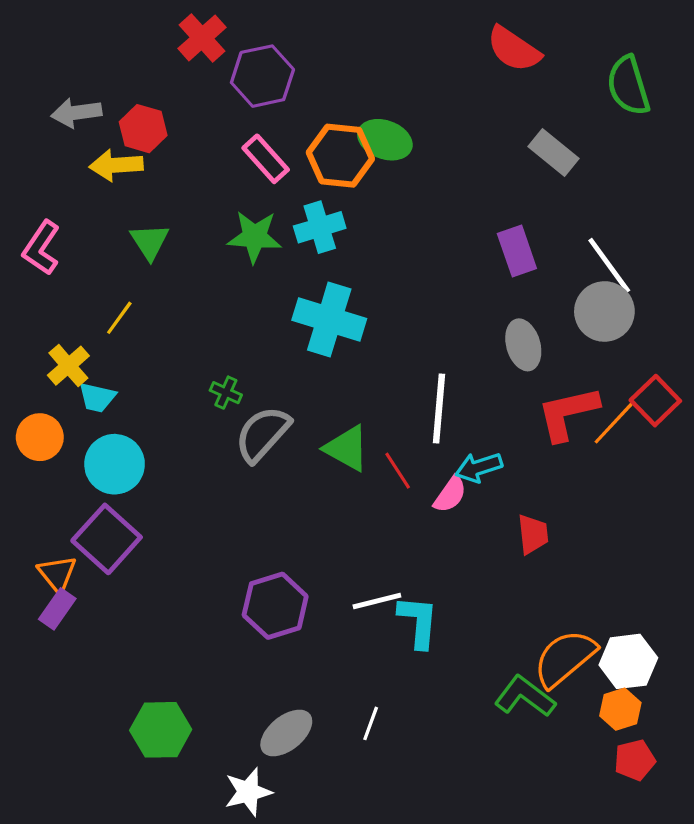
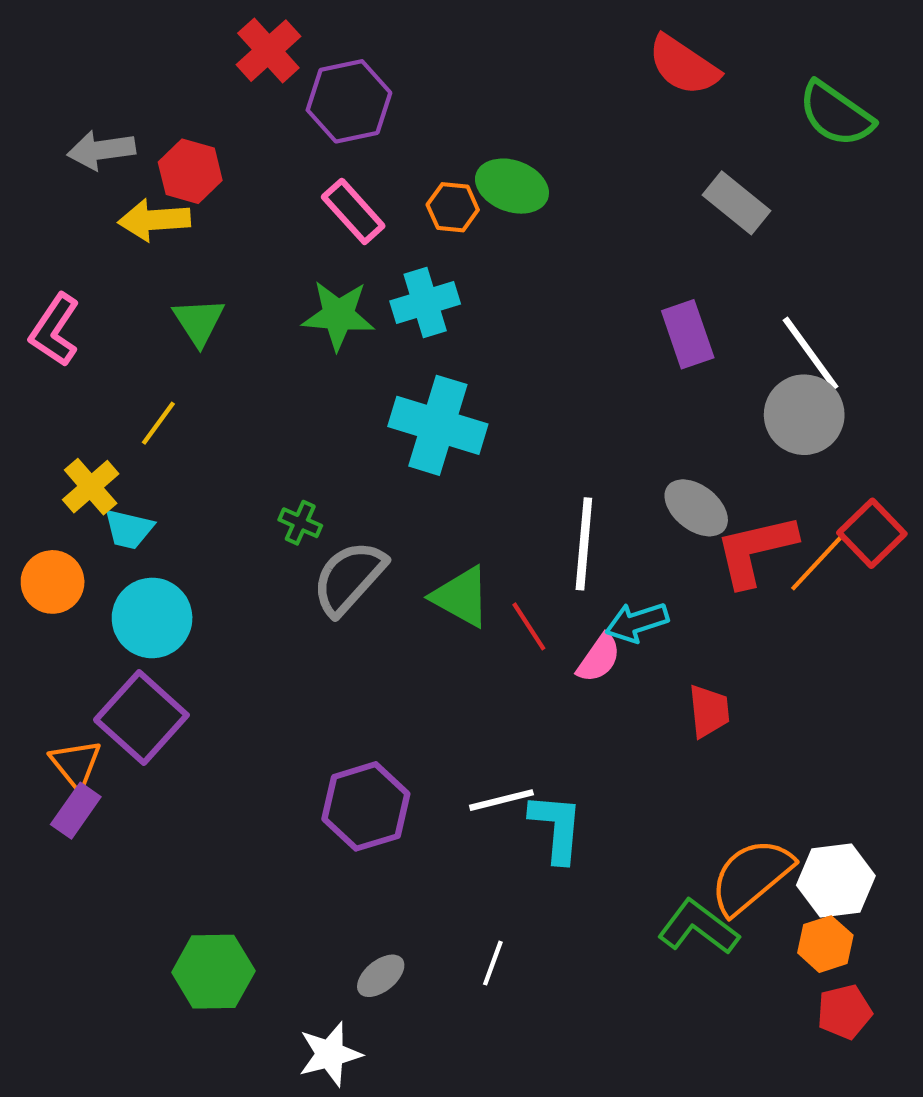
green semicircle: (628, 86) -> (836, 114), turned -38
orange hexagon: (340, 156) -> (453, 207), size x0.6
gray ellipse: (523, 345) -> (696, 508), moved, turned -36
gray ellipse: (286, 733) -> (381, 976), size x0.7

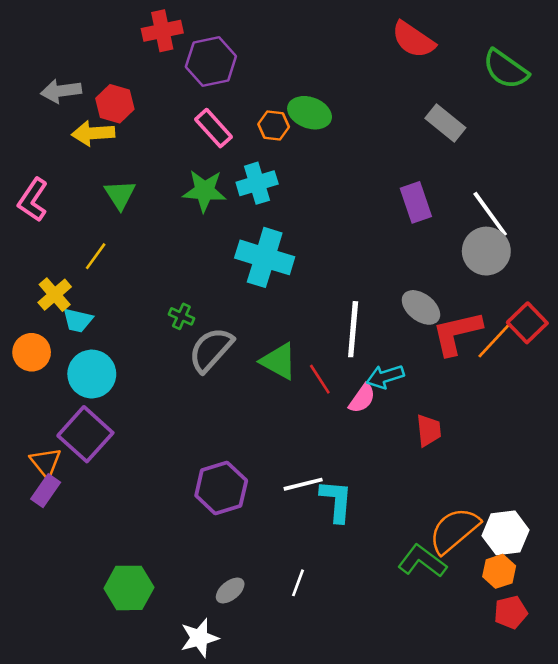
red cross: (268, 51) -> (162, 31), turned 30

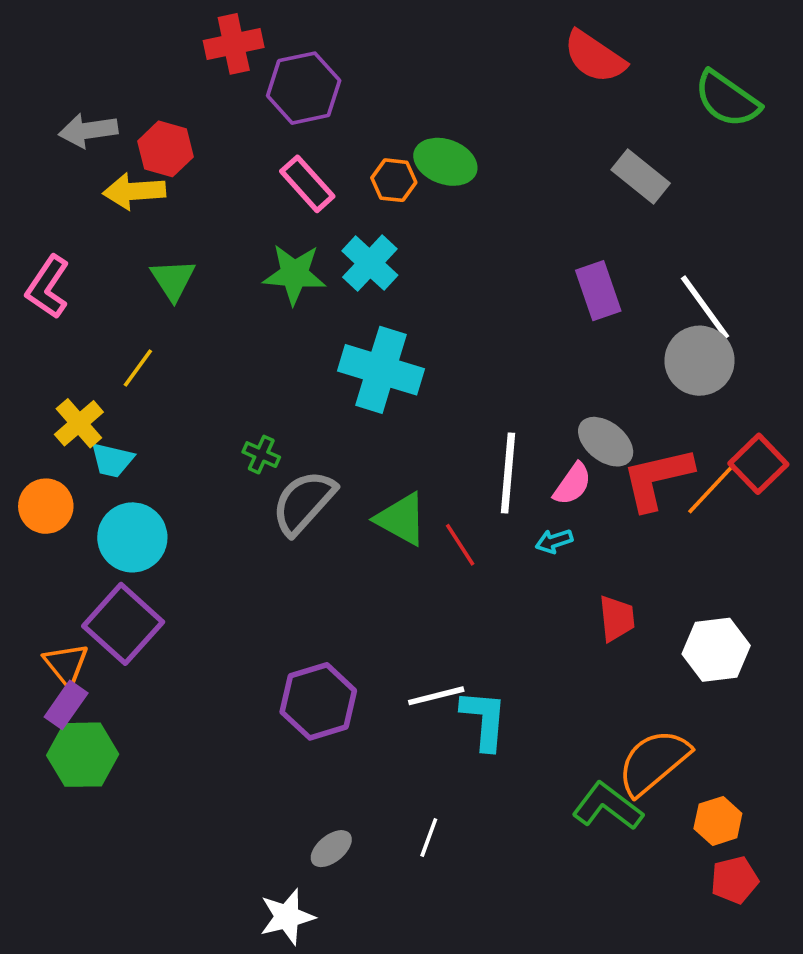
cyan cross: (257, 183) -> (370, 263), turned -30
cyan arrow: (385, 377) -> (554, 541), size x0.7
pink semicircle: (362, 398) -> (572, 484), moved
white hexagon: (506, 533) -> (716, 650), moved
green hexagon: (129, 588) -> (83, 755), moved

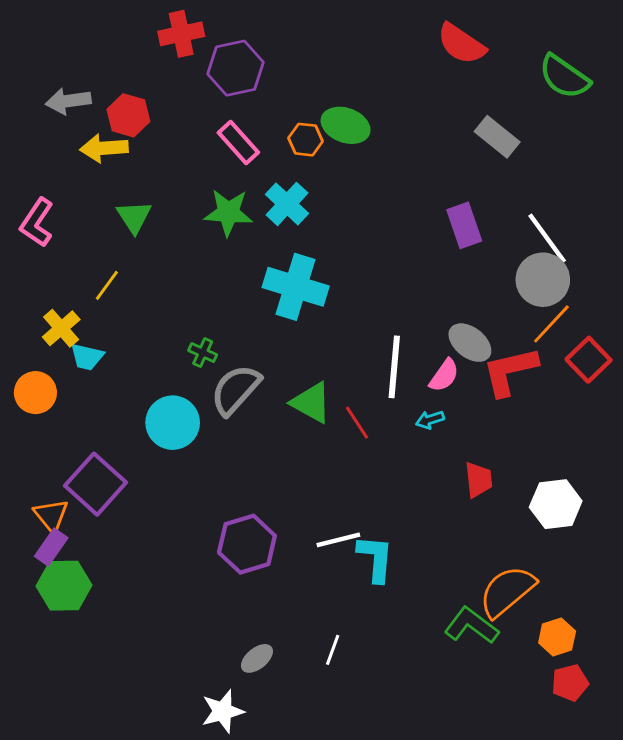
orange line: (711, 490) -> (551, 324), moved
cyan circle: (132, 537) -> (173, 423), moved

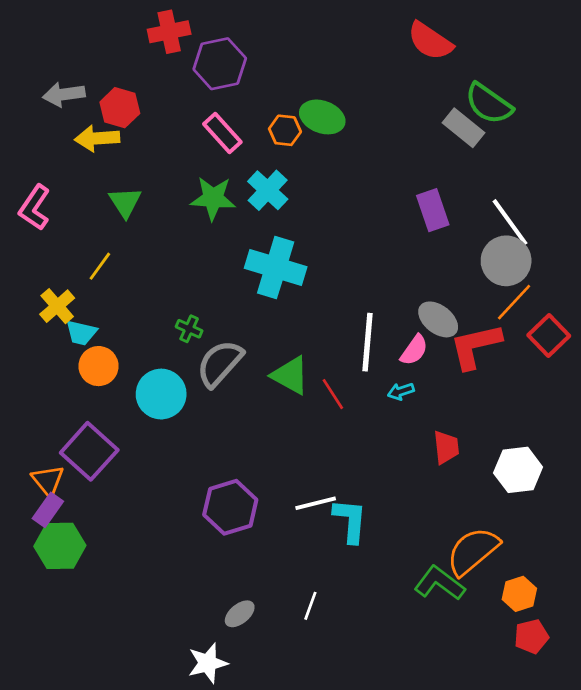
green semicircle: (564, 77) -> (489, 104), moved
orange circle: (35, 393) -> (98, 366), moved

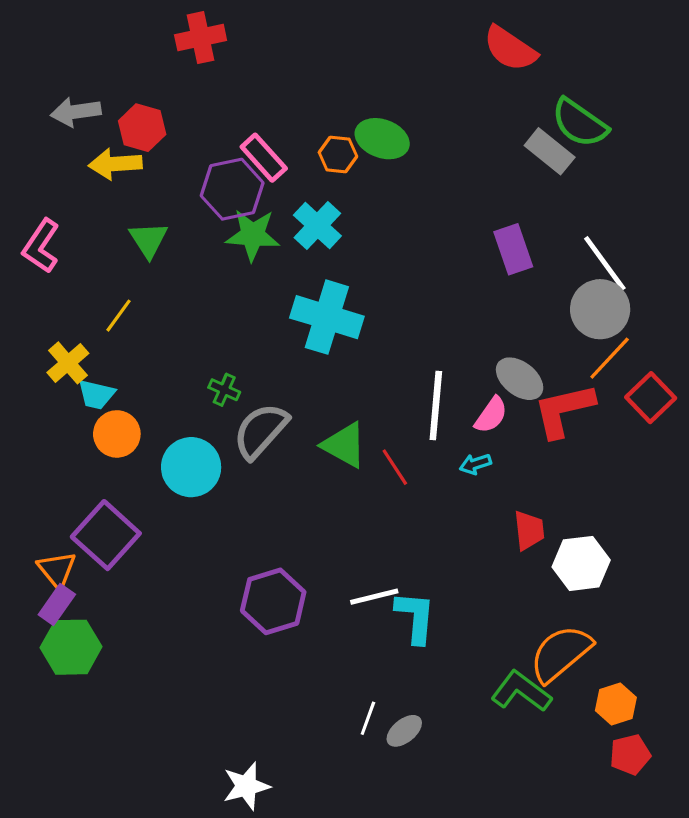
purple hexagon: (220, 64) -> (232, 189), moved
white hexagon: (518, 470) -> (581, 563), moved
gray ellipse: (240, 614) -> (404, 731), moved

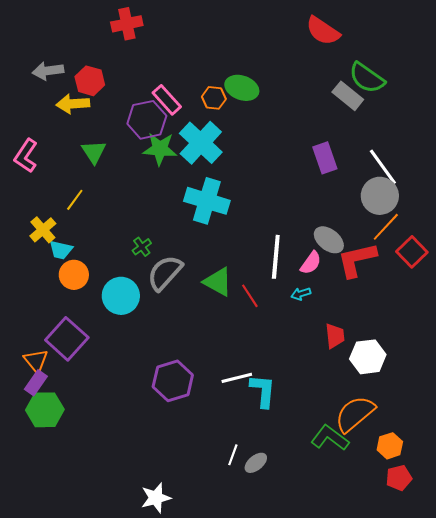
cyan cross: (317, 226) -> (201, 143), size x1.4
green cross: (224, 390) -> (142, 247), turned 30

